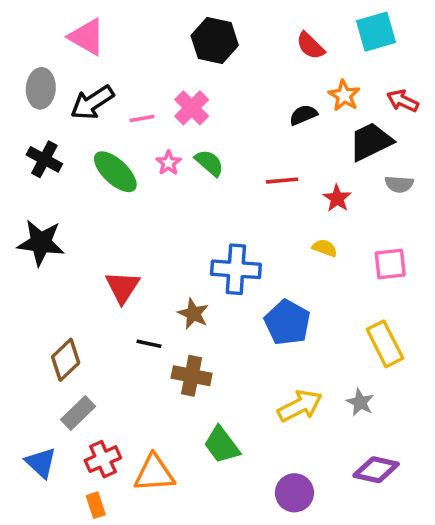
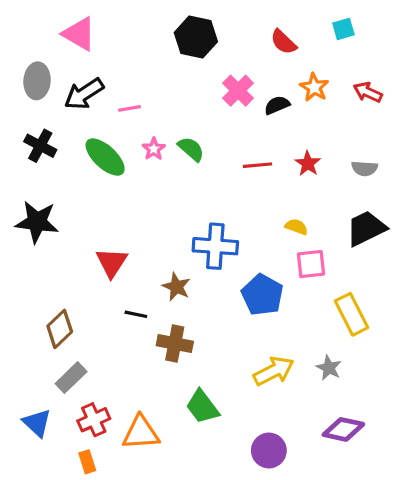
cyan square: (376, 32) -> (343, 29), size x0.6
pink cross: (192, 108) -> (238, 91), moved
black trapezoid: (371, 142) -> (366, 228), moved
red star: (337, 198) -> (308, 164), moved
pink square: (390, 264) -> (311, 264), moved

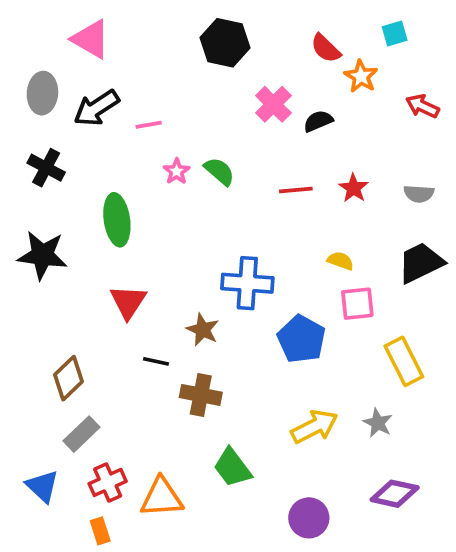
orange star: (314, 87) -> (361, 76), moved
green ellipse: (105, 157) -> (117, 220), moved, turned 39

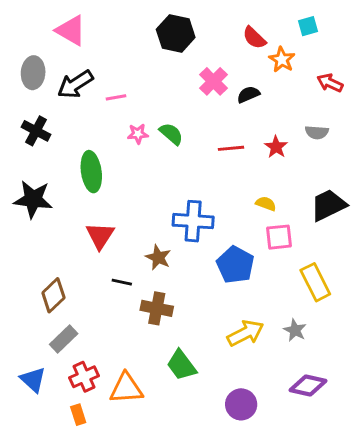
pink star: (177, 171) -> (138, 134), turned 30
gray semicircle: (419, 194) -> (317, 132), moved

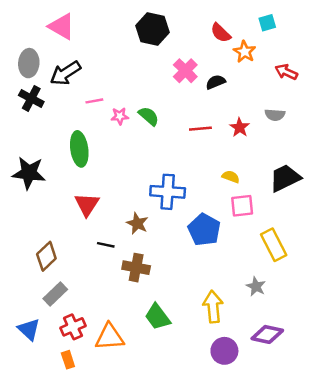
pink line: (116, 97) -> (94, 101), moved
black cross: (36, 131) -> (31, 98), moved
yellow arrow: (245, 333) -> (213, 307), moved, turned -68
purple circle: (241, 404) -> (224, 351), moved

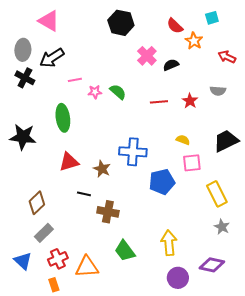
red triangle: (87, 204) -> (69, 162), turned 40
brown star: (137, 223) -> (102, 169), moved
blue pentagon: (204, 230) -> (162, 182), turned 30
gray star: (256, 286) -> (222, 227), moved

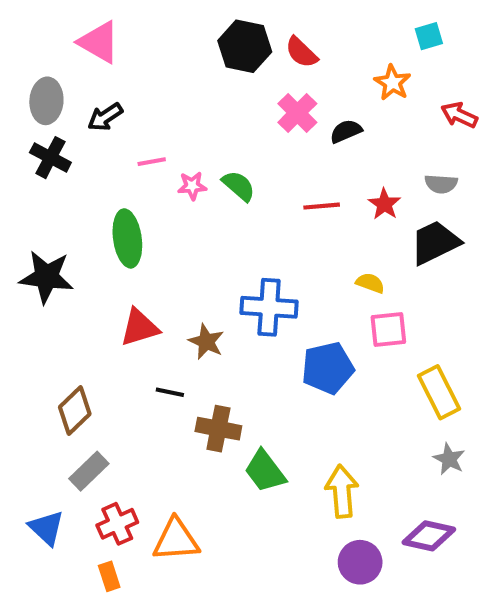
red semicircle: (175, 26) -> (301, 52), moved
black arrow: (52, 58) -> (105, 117), size x0.7
black trapezoid: (226, 141) -> (435, 242), moved
green trapezoid: (125, 251) -> (265, 471), moved

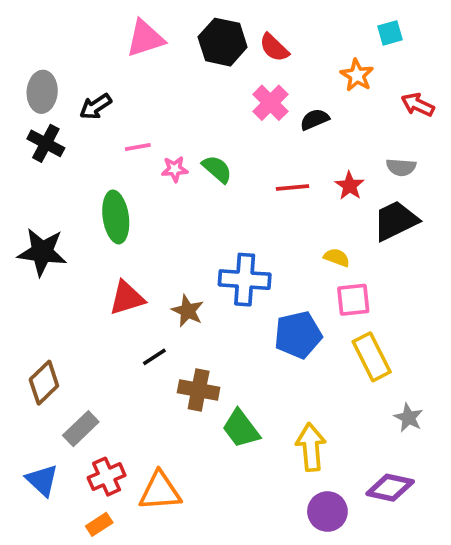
pink triangle: (99, 42) -> (145, 38), moved, turned -48
black line: (170, 392) -> (154, 357), turned -45
yellow rectangle: (439, 392) -> (372, 357), moved
brown diamond: (75, 410) -> (44, 383), moved
orange rectangle: (109, 576) -> (99, 524), turned 75

